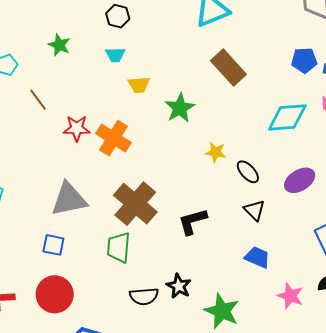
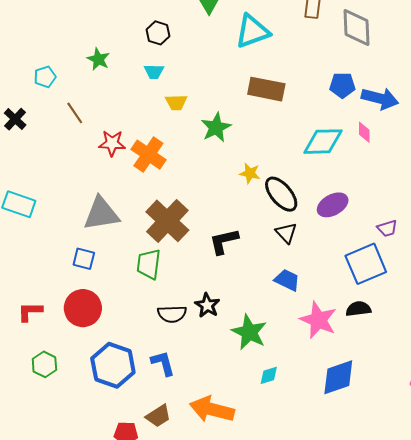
brown rectangle: (228, 68) -> (266, 89), turned -39
black ellipse: (248, 172) -> (281, 194), size x1.5
pink star: (290, 296) -> (318, 320), size x1.4

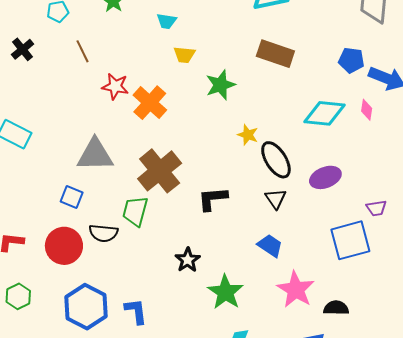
black semicircle: (358, 309) -> (336, 308), moved
black semicircle: (172, 314) -> (103, 233), moved

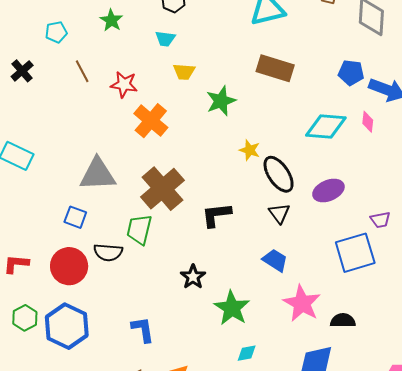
red star: (115, 86) -> (124, 84), moved
blue hexagon: (86, 307) -> (67, 326), moved

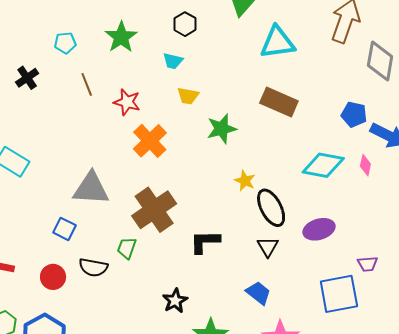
green star: (111, 20) -> (121, 37), size x1.4
green trapezoid: (139, 230) -> (127, 248), size x0.7
red circle: (69, 266) -> (53, 277), size x0.7

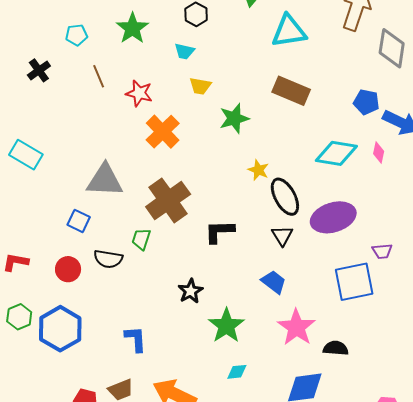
purple ellipse: (319, 229) -> (333, 217), size x1.4

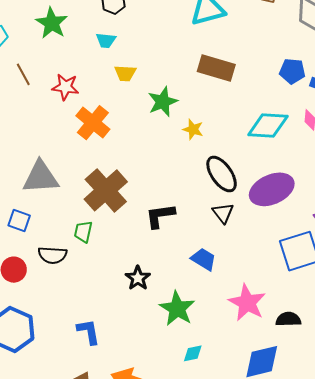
yellow star: (258, 170) -> (193, 129), moved
blue trapezoid: (274, 282) -> (204, 259), moved

